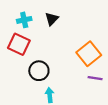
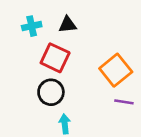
black triangle: (52, 19) -> (67, 25), turned 40
red square: (19, 44) -> (55, 58), moved

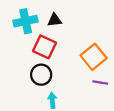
cyan cross: (32, 26) -> (26, 21), size x1.5

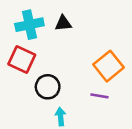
red square: (45, 47) -> (22, 60), moved
purple line: (100, 82) -> (99, 96), moved

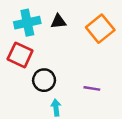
orange square: (109, 66) -> (100, 29), moved

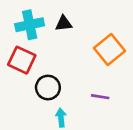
orange square: (100, 29) -> (109, 50), moved

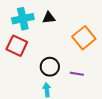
black circle: (48, 88) -> (50, 67), moved

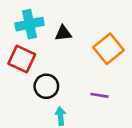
black triangle: (49, 18) -> (63, 33), moved
black circle: (50, 67) -> (46, 86), moved

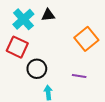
cyan cross: (29, 24) -> (23, 19), turned -30
black triangle: (63, 33) -> (48, 15), moved

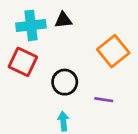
cyan cross: (23, 19) -> (31, 25), turned 35
black circle: (37, 69) -> (65, 82), moved

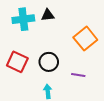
red square: (23, 62) -> (17, 62), moved

